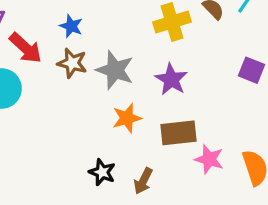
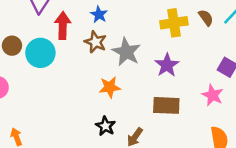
red arrow: (26, 48) -> (63, 26), turned -140
orange star: (127, 118) -> (110, 87), moved
pink star: (209, 159) -> (213, 95), moved

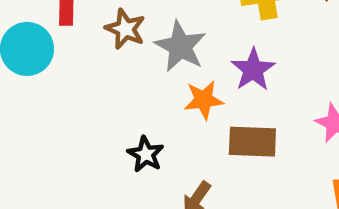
orange star: (110, 87) -> (204, 100), moved
black star: (105, 126) -> (146, 154), moved

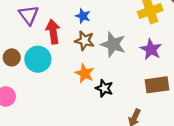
orange star: (204, 100) -> (85, 73), moved, turned -30
black star: (146, 154) -> (104, 88), moved

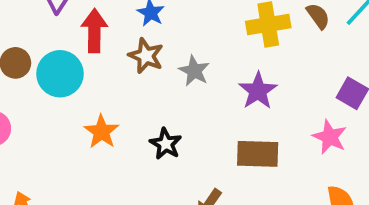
gray star: (113, 44) -> (194, 71), size x0.7
orange star: (85, 73) -> (101, 132), moved

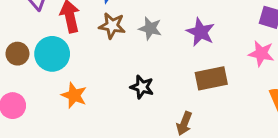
orange star: (101, 132) -> (74, 95), moved

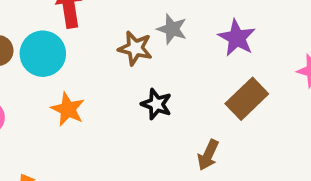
brown star: (112, 26) -> (135, 48), moved
brown rectangle: (211, 78) -> (247, 99), turned -36

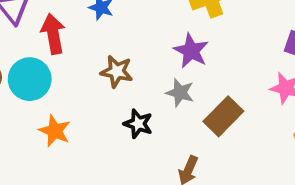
gray star: (172, 29) -> (180, 93), moved
purple star: (237, 38) -> (191, 51), moved

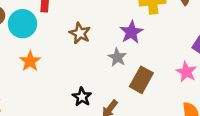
brown rectangle: (223, 116) -> (141, 80), turned -30
black star: (138, 124) -> (82, 97), moved

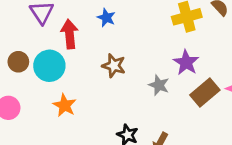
purple star: (131, 32) -> (186, 62), moved
brown rectangle: (141, 80) -> (205, 93), moved, turned 30

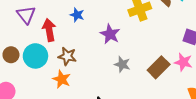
purple star: (186, 62) -> (110, 34), moved
brown star: (114, 66) -> (67, 56), moved
orange star: (65, 105) -> (62, 79), moved

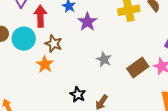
purple star: (110, 34) -> (87, 22), moved

